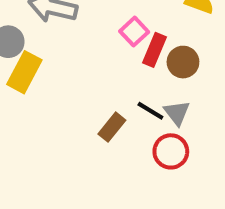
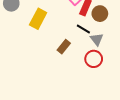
yellow rectangle: (24, 72) -> (38, 19), moved
black line: (150, 111) -> (83, 29), moved

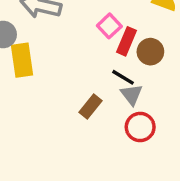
yellow rectangle: (38, 19) -> (22, 60), moved, turned -36
gray triangle: (97, 39) -> (132, 94), moved

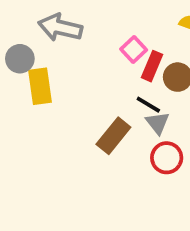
brown rectangle: (90, 106) -> (113, 136), size x1.4

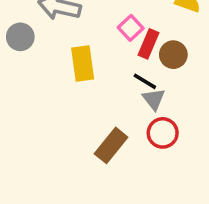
yellow rectangle: (40, 86) -> (83, 64), moved
brown rectangle: (113, 136) -> (111, 145), moved

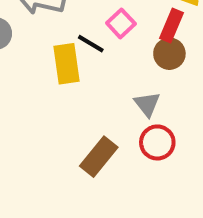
red rectangle: (148, 44) -> (171, 25), moved
black line: (145, 81) -> (91, 44), moved

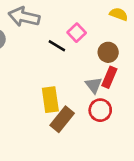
red rectangle: (171, 25) -> (109, 77), moved
yellow rectangle: (66, 64) -> (50, 100), moved

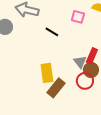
pink square: (77, 33) -> (78, 17), moved, turned -32
brown circle: (108, 52) -> (91, 70), moved

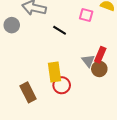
red circle: (85, 81) -> (62, 85), moved
brown rectangle: (56, 88) -> (28, 92), moved, turned -66

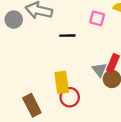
gray circle: (12, 25) -> (14, 20), moved
black line: (60, 30) -> (67, 36), turned -32

